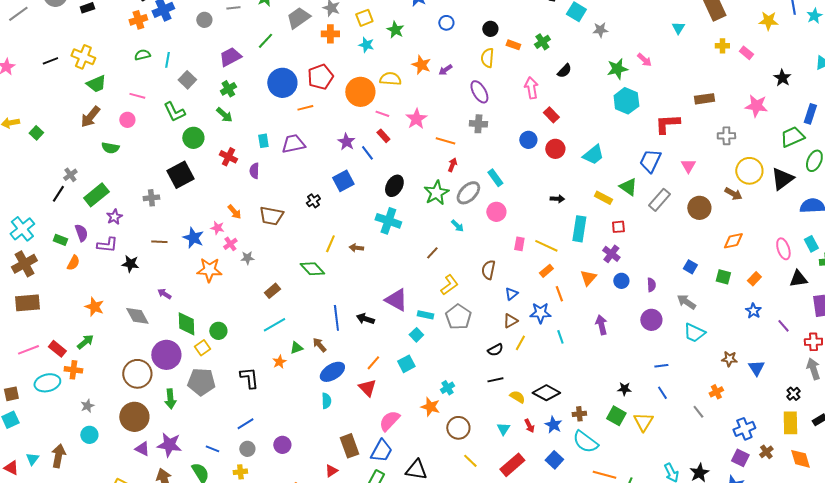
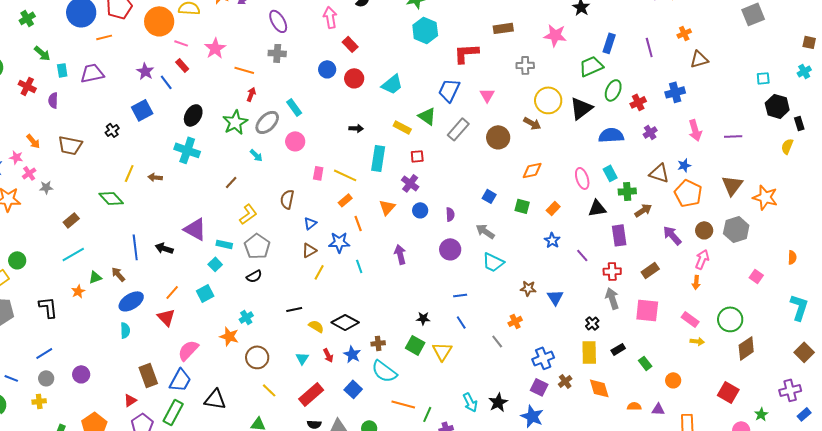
green arrow: (224, 115) -> (42, 53), moved
black semicircle: (495, 350) -> (254, 276), moved

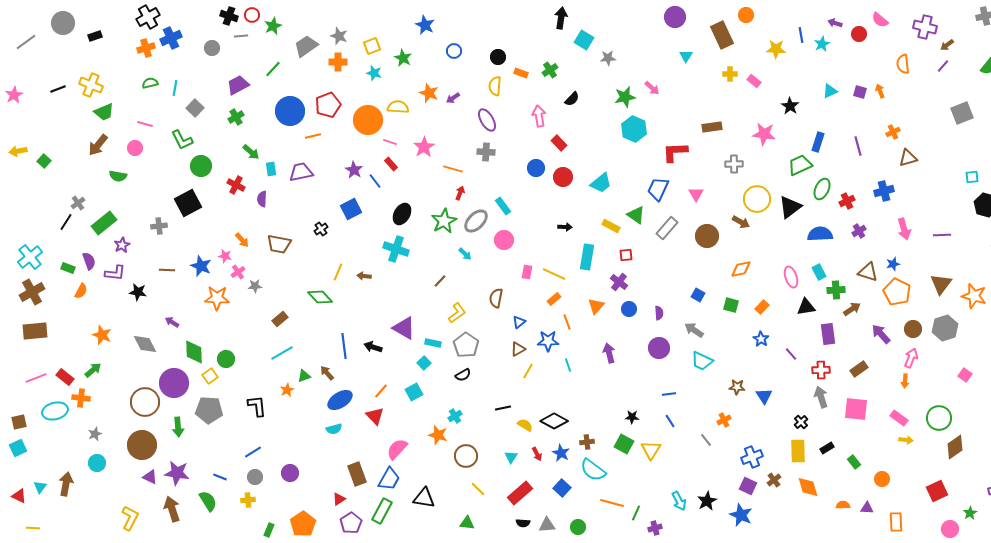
cyan semicircle: (125, 330) -> (334, 429), turned 77
red square: (728, 392) -> (937, 491), turned 35

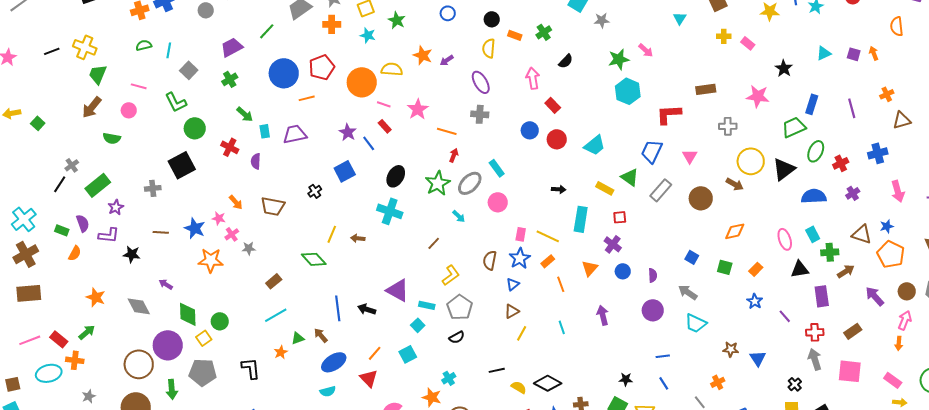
green trapezoid: (104, 112) -> (98, 74), turned 135
blue star: (548, 341) -> (520, 258), moved, turned -30

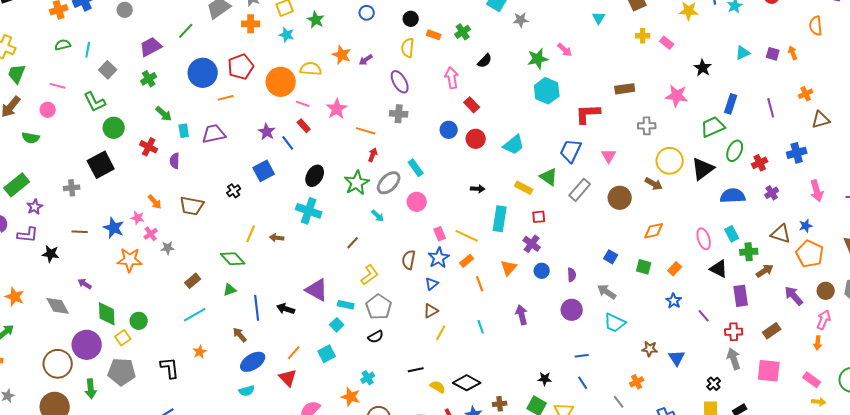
pink rectangle: (521, 234) -> (440, 234), turned -32
black triangle: (800, 269) -> (719, 269), turned 36
green triangle: (298, 338) -> (230, 290), moved

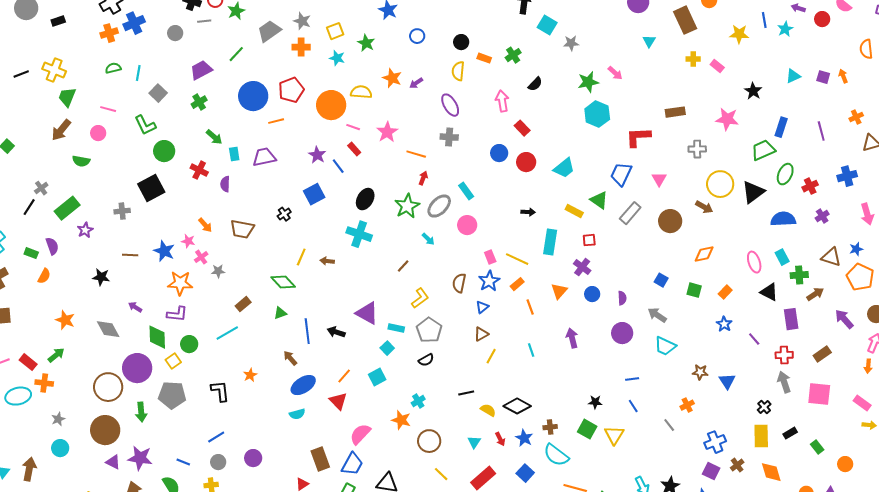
purple L-shape: (28, 235) -> (177, 314), moved
cyan line: (195, 315) -> (227, 333), moved

